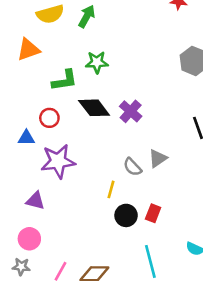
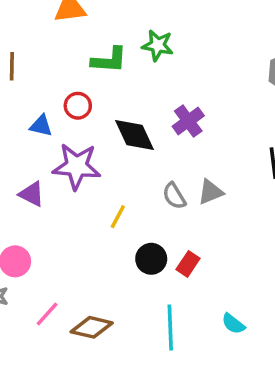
black diamond: (94, 108) -> (134, 135), moved
yellow line: (111, 189) -> (118, 217), moved
purple triangle: (35, 201) -> (32, 194), moved

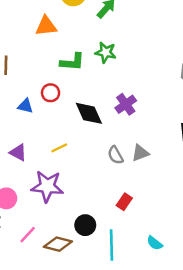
purple star: (77, 166) -> (47, 186), moved
yellow line: (118, 217) -> (59, 148), moved, turned 35
black circle: (151, 259) -> (85, 225), moved

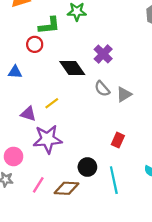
red circle: (51, 93) -> (35, 44), moved
purple triangle: (18, 153) -> (28, 114), moved
gray semicircle: (115, 155) -> (102, 89), moved

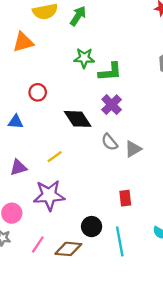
green L-shape: (49, 25) -> (110, 72), moved
purple triangle: (28, 114) -> (18, 167), moved, turned -35
red rectangle: (118, 140) -> (125, 198), turned -32

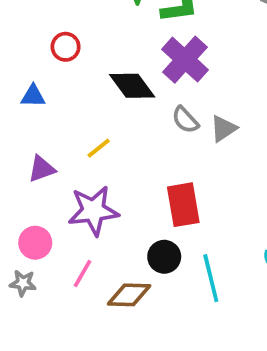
purple cross: (112, 105) -> (185, 60), size x1.4
red rectangle: (125, 198) -> (183, 205), moved, size x1.6
pink line: (38, 245) -> (82, 273), moved

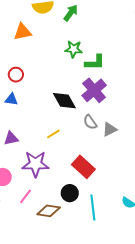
red circle: (66, 47) -> (16, 75), moved
yellow line: (99, 148) -> (53, 134), moved
red rectangle: (183, 205) -> (83, 167), turned -45

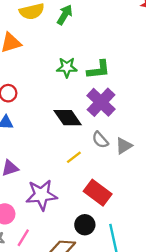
green star: (74, 49) -> (67, 67), moved
yellow line: (53, 134) -> (74, 157), moved
pink line: (25, 196) -> (23, 238), moved

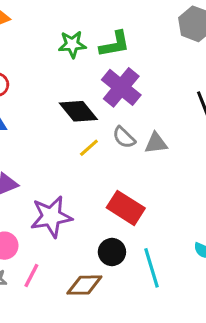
gray triangle: (124, 146) -> (156, 143), turned 30
yellow line: (74, 157) -> (89, 148), moved

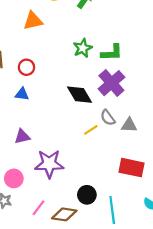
green star: (72, 44) -> (83, 48), turned -30
yellow line: (89, 148) -> (91, 130), moved
red rectangle: (126, 208) -> (132, 168), moved, turned -30
pink line: (31, 275) -> (39, 208), moved

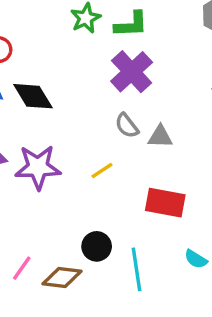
black diamond: (79, 95) -> (33, 96), moved
yellow line: (91, 130) -> (102, 171), moved
purple star: (49, 164) -> (38, 167), moved

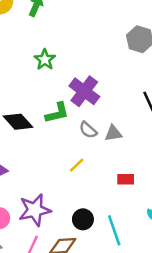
green L-shape: (131, 24) -> (57, 113), moved
purple star: (38, 167) -> (35, 210), moved
red rectangle: (165, 203) -> (126, 179), size x0.6

